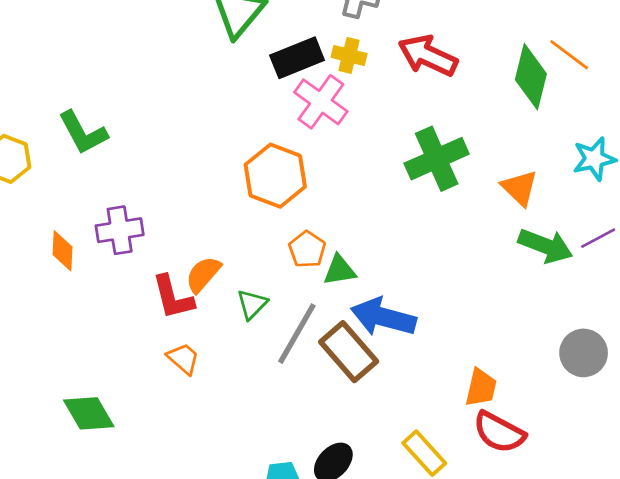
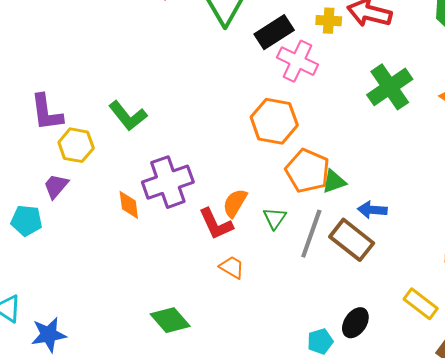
yellow cross: (349, 55) -> (329, 21), moved
purple cross: (120, 230) -> (168, 182), size x1.4
orange pentagon: (307, 249) -> (307, 171), size x1.6
blue arrow: (383, 317) -> (372, 210), size x0.6

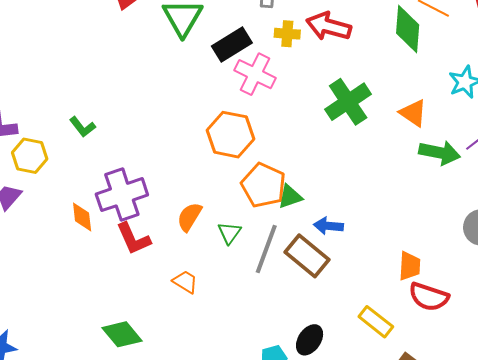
green L-shape: (128, 116) -> (82, 127), size x0.7
red L-shape: (216, 224) -> (133, 239), moved

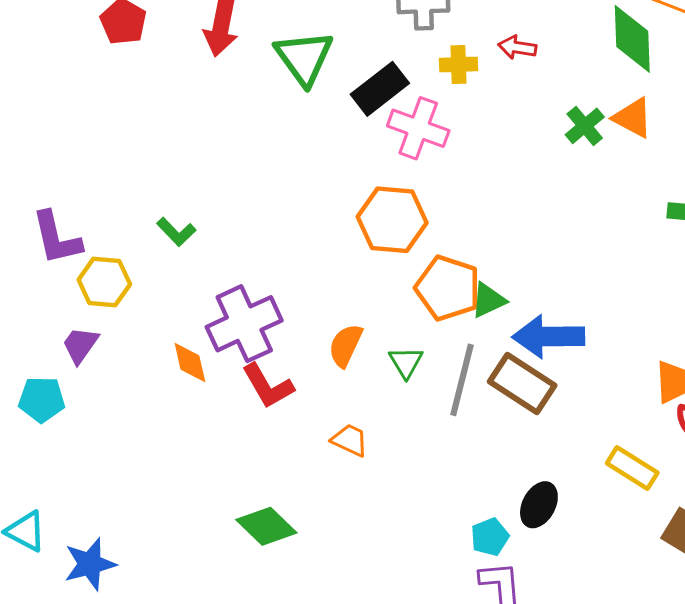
red arrow: (329, 26) -> (517, 47), size x0.6
green cross: (348, 102) -> (585, 126), moved, size x0.6
orange triangle: (413, 113) -> (633, 118), moved
blue arrow: (328, 226) -> (548, 337), size x1.6

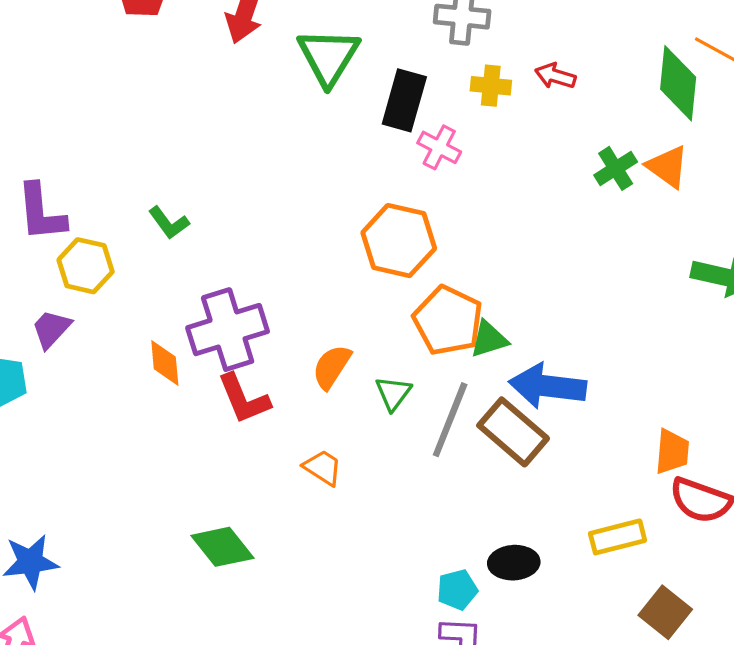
black rectangle: (380, 89) -> (404, 100), turned -44
pink cross: (418, 128) -> (439, 147), size x0.7
yellow rectangle: (632, 468) -> (618, 537), turned -54
black ellipse: (539, 505) -> (514, 563), turned 51

